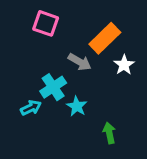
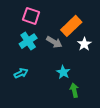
cyan cross: (53, 87) -> (28, 41), moved
cyan star: (77, 106) -> (63, 72), moved

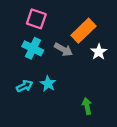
cyan cross: (28, 41) -> (33, 48), turned -30
cyan star: (63, 72) -> (48, 84), moved

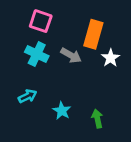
orange rectangle: (83, 31) -> (93, 34), turned -30
cyan star: (48, 84) -> (62, 111), moved

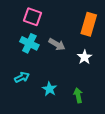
orange rectangle: (93, 34) -> (89, 24), moved
white star: (111, 58) -> (85, 57), moved

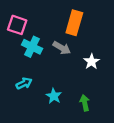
pink square: (33, 17) -> (17, 25), moved
orange rectangle: (89, 24) -> (74, 23), moved

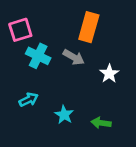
pink square: (17, 25) -> (20, 30), turned -36
green arrow: (85, 103) -> (101, 123), turned -70

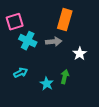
gray arrow: (74, 57) -> (54, 42), turned -35
green arrow: (101, 123) -> (65, 77), moved, turned 96

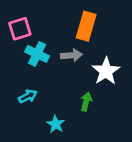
white star: (80, 54) -> (106, 71), size x1.5
cyan star: (47, 84) -> (56, 124), moved

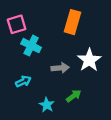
gray arrow: (72, 55) -> (60, 68), moved
green arrow: (86, 102) -> (74, 96), moved, turned 40

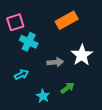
orange rectangle: (72, 22) -> (67, 20), turned 45

